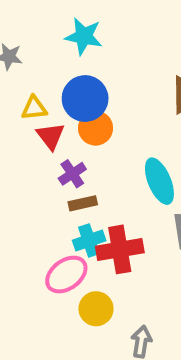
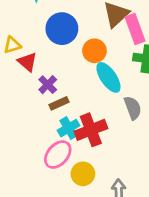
blue circle: (85, 99) -> (62, 29), moved
orange circle: (96, 128) -> (94, 51), moved

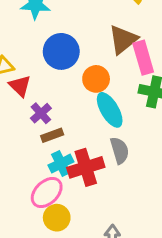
gray semicircle: (133, 108) -> (120, 150), moved
yellow circle: (83, 174) -> (57, 218), moved

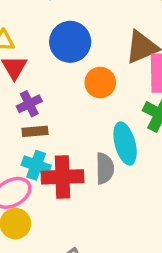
cyan ellipse: (110, 110) -> (125, 144), moved
cyan cross: (61, 164) -> (36, 165), turned 30

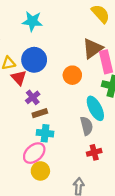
blue circle: (70, 42) -> (34, 60), moved
red cross: (63, 177) -> (94, 152), moved, size x0.6

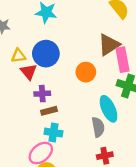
purple cross: (33, 97) -> (42, 94), turned 32

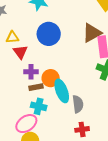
blue circle: (46, 54) -> (49, 34), moved
orange circle: (86, 72) -> (51, 78), moved
cyan ellipse: (108, 109) -> (62, 91), moved

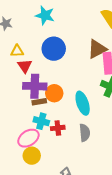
purple cross: (31, 72) -> (35, 86), size x1.6
cyan ellipse: (62, 91) -> (83, 103), moved
gray semicircle: (78, 104) -> (85, 133), moved
red cross: (82, 129) -> (58, 128), moved

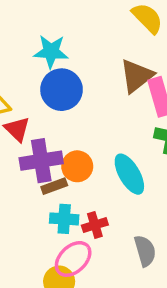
cyan star: (45, 15) -> (51, 52), moved
gray semicircle: (85, 133) -> (145, 251), moved
pink ellipse: (28, 138) -> (73, 259), moved

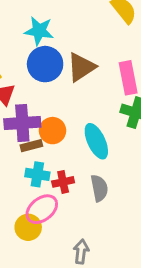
brown triangle: (137, 76) -> (81, 67), moved
gray semicircle: (145, 251) -> (99, 188), moved

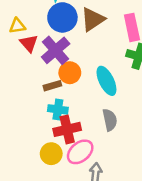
purple cross: (22, 123) -> (56, 50), moved, turned -36
red cross: (63, 182) -> (67, 129), moved, size x1.5
pink ellipse: (42, 209) -> (80, 152), moved

